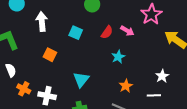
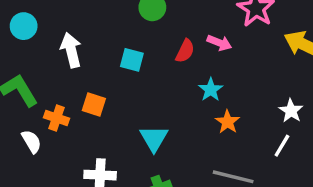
orange star: (126, 86) -> (228, 122), moved
orange cross: (24, 89) -> (56, 118), moved
white line: (154, 95) -> (282, 146), turned -48

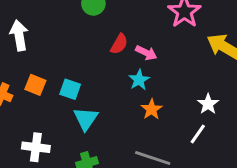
pink arrow: (219, 43) -> (146, 53), moved
cyan square: (132, 60) -> (70, 89), moved

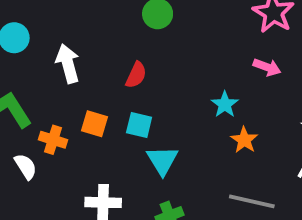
red semicircle: (119, 44) -> (136, 75), moved
pink arrow: (146, 53) -> (267, 67), moved

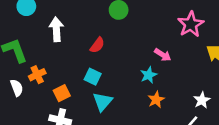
pink arrow: (267, 67) -> (163, 55), moved
orange square: (95, 124) -> (62, 93), moved, turned 35
orange cross: (53, 140) -> (37, 75), turned 35

